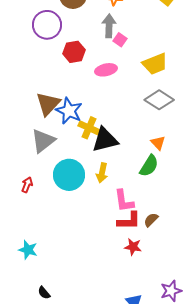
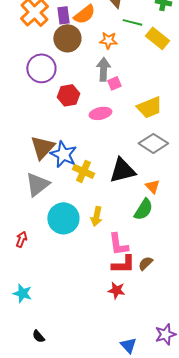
pink square: (120, 40) -> (114, 83), turned 32
black triangle: (105, 140) -> (122, 170), moved
red arrow: (27, 185) -> (21, 239), moved
red star: (133, 247) -> (116, 290), moved

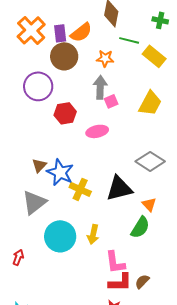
yellow trapezoid: (149, 107) -> (150, 103), moved, turned -40
brown triangle: (42, 147) -> (39, 165), size x0.6

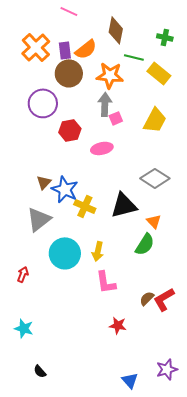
orange star: (105, 58) -> (110, 75), size x1.5
pink L-shape: (115, 262) -> (106, 282), moved
red L-shape: (120, 282) -> (164, 299), moved, turned 150

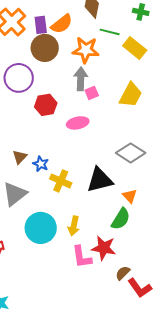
blue star: (65, 189) -> (41, 164), size x0.6
red L-shape: (164, 299) -> (140, 288), moved, turned -95
red star: (118, 325) -> (104, 248), moved, size x1.4

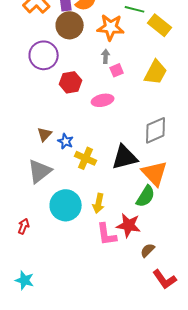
gray arrow: (81, 79) -> (106, 56), size x0.6
gray diamond: (131, 153) -> (156, 130), turned -56
orange triangle: (130, 196) -> (155, 173), size x1.8
red L-shape: (140, 288) -> (165, 279), moved

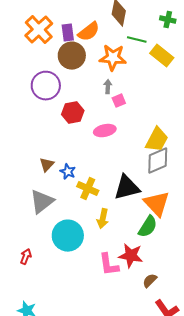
yellow trapezoid: (156, 72) -> (157, 140), moved
yellow arrow: (99, 203) -> (103, 219), moved

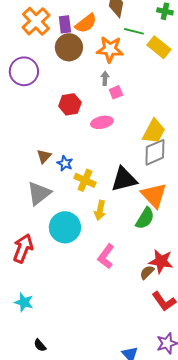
purple circle: (46, 86) -> (24, 71), moved
red star: (131, 256) -> (161, 261), moved
red arrow: (26, 257) -> (23, 248), size x1.8
pink L-shape: (109, 265) -> (106, 256), turned 45

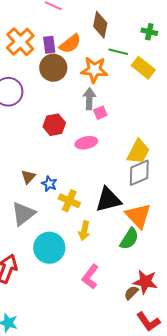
gray arrow: (105, 78) -> (89, 99), size x1.5

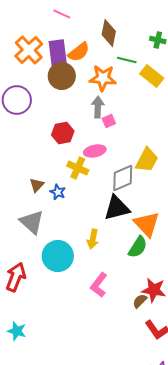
purple rectangle: (49, 45) -> (58, 53), size x1.5
gray diamond: (139, 173) -> (123, 178), moved
yellow cross: (69, 201) -> (78, 168), moved
gray triangle: (23, 214) -> (32, 222), turned -40

